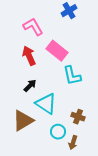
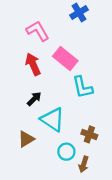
brown triangle: (23, 121) -> (26, 139), size x0.7

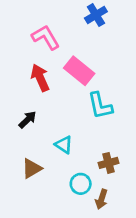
black arrow: (34, 99) -> (28, 120), moved
cyan triangle: (53, 119) -> (64, 145), size x0.6
brown cross: (89, 134) -> (108, 163), turned -35

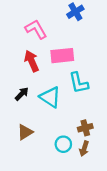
pink rectangle: (79, 71) -> (62, 56), turned -45
cyan triangle: (64, 145) -> (50, 97), moved, size x1.5
brown arrow: (101, 199) -> (84, 149), moved

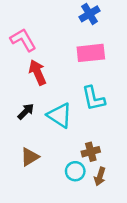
pink L-shape: (36, 29) -> (23, 40), moved
pink rectangle: (62, 56) -> (91, 53), moved
brown cross: (85, 128) -> (91, 152), moved

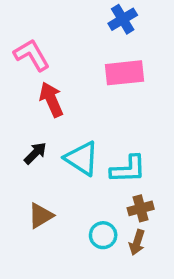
cyan L-shape: (93, 98) -> (128, 169), moved, turned -80
brown cross: (91, 152) -> (141, 208), moved

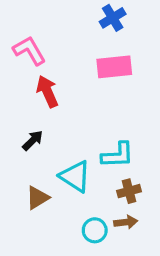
cyan triangle: (82, 158) -> (75, 176), moved
cyan circle: (103, 235) -> (95, 230), moved
brown arrow: (137, 242) -> (126, 222), turned -115

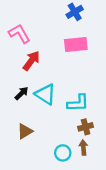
red arrow: (47, 91) -> (31, 61), turned 60
cyan triangle: (75, 176) -> (45, 94), moved
brown arrow: (126, 222) -> (83, 147), turned -88

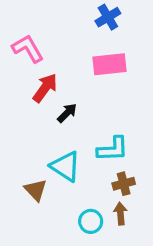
black arrow: (22, 93) -> (67, 113), moved
cyan triangle: (45, 94) -> (66, 166), moved
brown triangle: (25, 131) -> (36, 190), turned -42

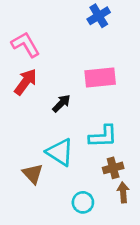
pink rectangle: (109, 64) -> (100, 78), moved
red arrow: (45, 88) -> (26, 82), moved
brown arrow: (120, 214) -> (123, 192), moved

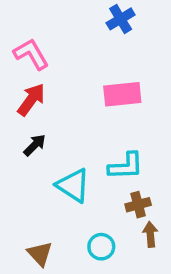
black arrow: (61, 103) -> (35, 145), moved
brown triangle: (33, 174) -> (40, 254), moved

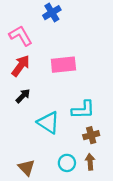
blue cross: (121, 19) -> (52, 13), moved
pink rectangle: (122, 94) -> (63, 65), moved
brown arrow: (150, 234) -> (90, 162), moved

